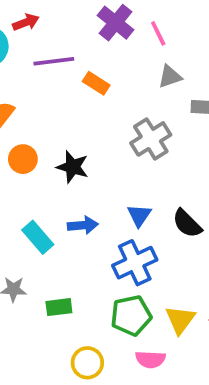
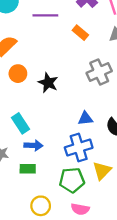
orange rectangle: (96, 83) -> (80, 33), moved
blue triangle: (139, 215) -> (85, 118), turned 42
blue arrow: (83, 225) -> (33, 145), moved
yellow triangle: (180, 320) -> (102, 171), moved

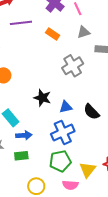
black star: (48, 83) -> (42, 98), moved
yellow triangle: (102, 171) -> (88, 170), moved

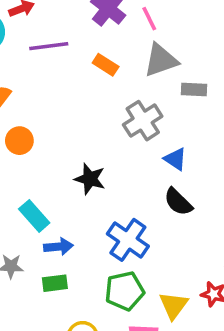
gray triangle: (84, 32) -> (161, 60), size x1.5
blue triangle: (66, 107) -> (175, 159), moved, turned 48
blue cross: (63, 133) -> (128, 240), turned -30

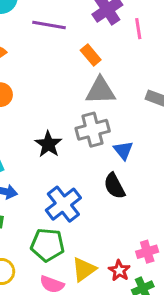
gray triangle: (161, 60) -> (100, 91), moved
gray cross: (143, 121) -> (93, 130), moved

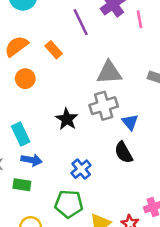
purple line: (49, 25) -> (81, 22), moved, turned 56
orange rectangle: (91, 55) -> (54, 50), moved
blue cross: (63, 204) -> (81, 169), size x0.7

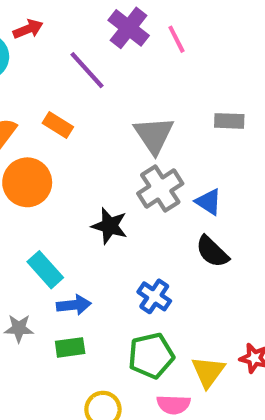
gray triangle: (109, 73) -> (154, 135), turned -44
orange circle: (25, 79) -> (27, 182), size x1.5

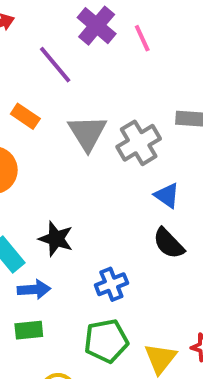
gray triangle: (154, 135) -> (87, 133), moved
gray cross: (160, 189) -> (139, 143), moved
black star: (110, 226) -> (56, 239), moved
blue cross: (154, 296) -> (111, 284), turned 32

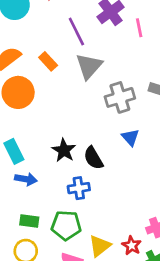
gray triangle: (87, 133) -> (89, 66), moved
black star: (56, 239) -> (64, 150), moved
black semicircle: (169, 243) -> (93, 158), moved
green rectangle: (29, 330) -> (29, 221), moved

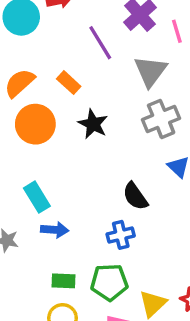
gray triangle: (89, 66) -> (150, 71), moved
black star: (64, 150) -> (93, 124), moved

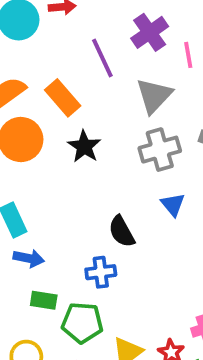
orange rectangle: (69, 83) -> (63, 98), size x1.4
green rectangle: (63, 281) -> (44, 300), moved

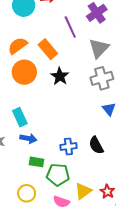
black semicircle: (122, 231) -> (96, 145), moved

